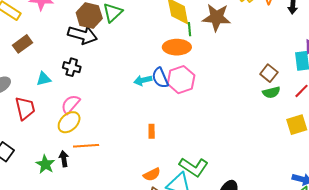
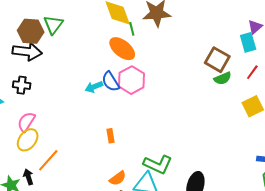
orange ellipse: (177, 47) -> (122, 49), turned 48
brown square: (269, 73) -> (217, 60), size x1.4
orange line: (86, 146) -> (48, 160), turned -35

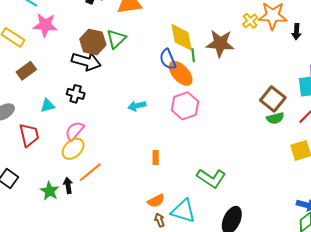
blue semicircle: (111, 82) -> (168, 59), moved
cyan arrow: (94, 87) -> (137, 106), moved
green L-shape: (158, 164) -> (211, 178), moved

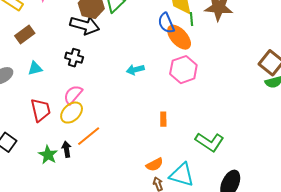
cyan triangle: (48, 106) -> (35, 68), moved
red trapezoid: (29, 135) -> (41, 110), moved
orange rectangle: (156, 158) -> (163, 119), moved

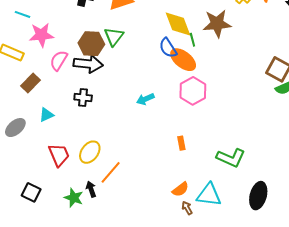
pink semicircle: (73, 95) -> (59, 60), moved

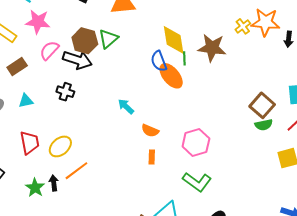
pink hexagon: (193, 91) -> (196, 142), moved
cyan arrow: (145, 99) -> (126, 106), turned 54
orange semicircle: (180, 189) -> (150, 131), moved, turned 48

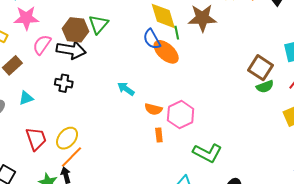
pink hexagon: (196, 142) -> (181, 115), moved
orange line: (76, 171) -> (71, 157), moved

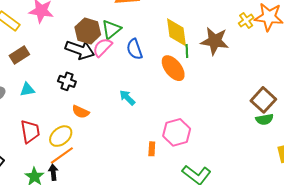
blue semicircle: (152, 39) -> (135, 49), moved
pink semicircle: (42, 45) -> (102, 47), moved
orange semicircle: (153, 109) -> (81, 112), moved

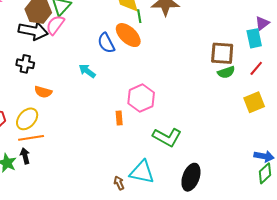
blue semicircle: (135, 49) -> (106, 43), moved
brown square: (263, 100) -> (222, 53), turned -30
orange line: (62, 155) -> (31, 138), turned 35

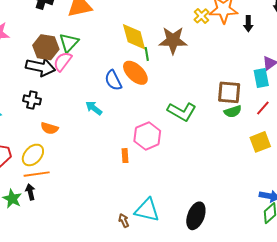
green L-shape: (167, 137) -> (182, 112), moved

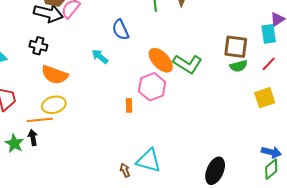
orange ellipse: (135, 73) -> (161, 60), moved
orange semicircle: (49, 128) -> (55, 75), size x1.5
yellow ellipse: (33, 155) -> (54, 105), moved, turned 30
black ellipse: (196, 216) -> (215, 171), moved

